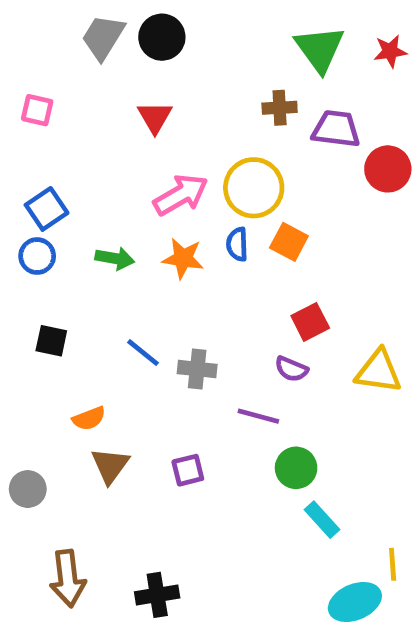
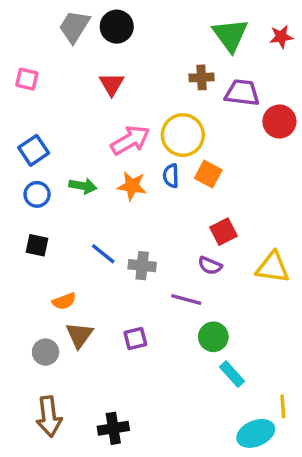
blue circle: (37, 256) -> (37, 194), moved
gray circle: (28, 489) -> (46, 352), moved

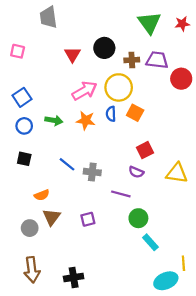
gray trapezoid: (74, 27) -> (48, 17), turned -40
black circle: (117, 27) -> (104, 48), moved
brown cross: (201, 77) -> (132, 60), moved

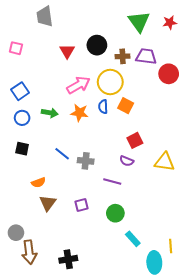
green circle: (138, 218) -> (115, 213), moved
gray circle: (30, 228) -> (16, 233), moved
cyan rectangle: (150, 242) -> (133, 239), moved
cyan ellipse: (166, 281) -> (154, 262), turned -70

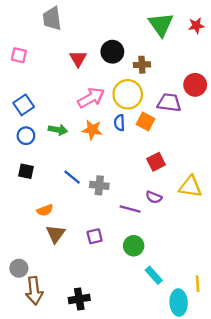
purple trapezoid: (146, 56) -> (169, 103), moved
purple semicircle: (127, 161) -> (154, 197), moved

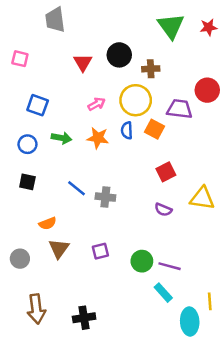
pink arrow: (91, 98) -> (97, 104), size x0.6
blue square: (24, 105) -> (38, 105), moved, turned -36
purple line: (130, 209) -> (170, 266), moved
gray circle: (19, 268) -> (20, 259), moved

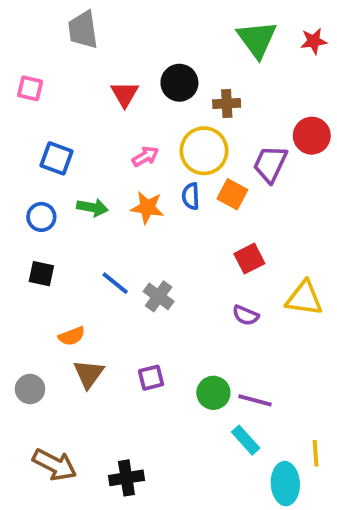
purple trapezoid: (180, 109) -> (270, 164), turned -72
gray cross: (105, 197) -> (159, 296), turned 30
brown arrow: (36, 309) -> (55, 465), turned -56

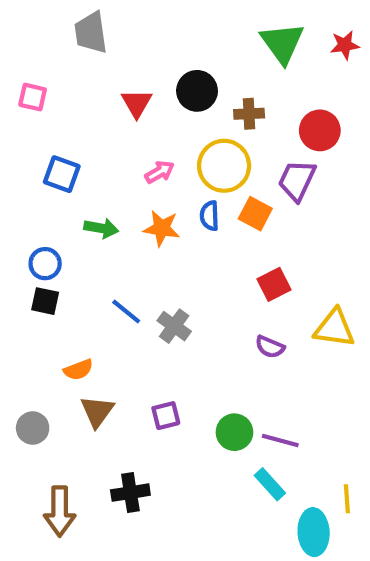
red circle: (312, 136) -> (320, 130), moved
blue circle: (41, 217) -> (45, 264), moved
brown arrow: (55, 465) -> (60, 511), turned 63
black cross: (126, 478) -> (130, 493), moved

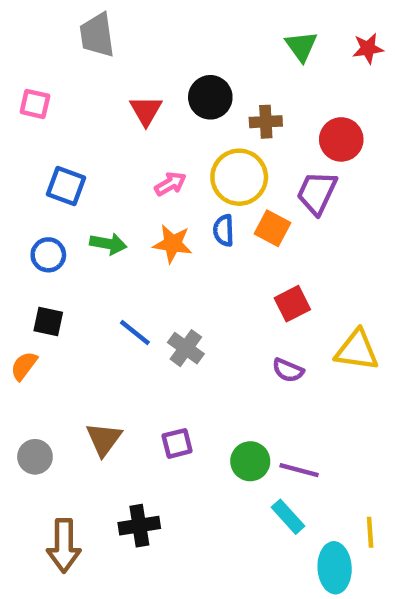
green triangle: (282, 43) -> (301, 46), size x0.7
blue circle: (45, 264) -> (48, 255), moved
orange semicircle: (78, 370) -> (24, 366), moved, turned 148

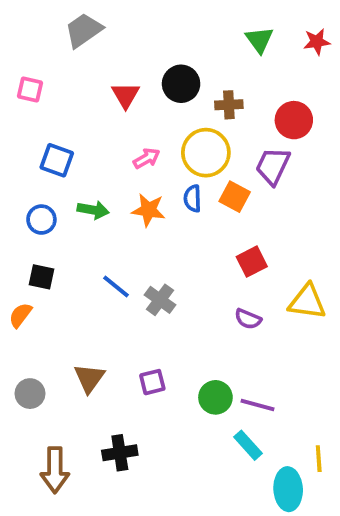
gray trapezoid: (97, 35) -> (84, 30), turned 63

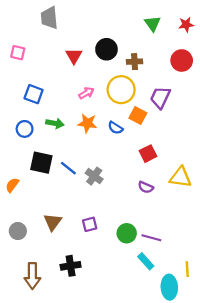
gray trapezoid: (84, 30) -> (49, 18), turned -60
red circle: (294, 120) -> (182, 60), moved
blue semicircle: (193, 198) -> (115, 128), moved, turned -56
black square: (41, 277) -> (41, 163), moved, size x1.5

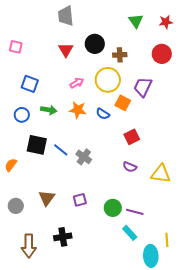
gray trapezoid: (49, 18) -> (66, 16), moved
yellow triangle: (181, 177) -> (161, 174), moved

